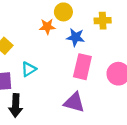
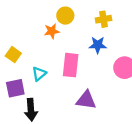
blue star: (76, 37) -> (98, 45), moved
pink rectangle: (82, 67) -> (71, 65), moved

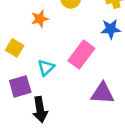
orange star: (52, 31) -> (40, 19), moved
pink rectangle: (71, 65) -> (81, 55), turned 35

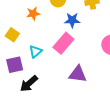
blue star: (111, 29) -> (72, 20), moved
black arrow: (40, 110) -> (29, 84), turned 54

